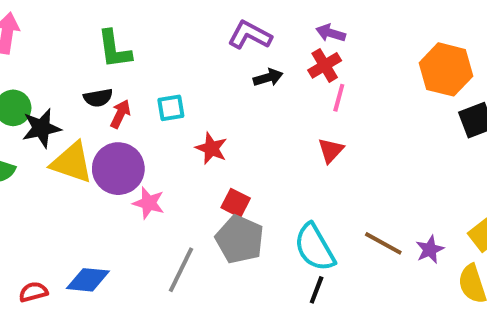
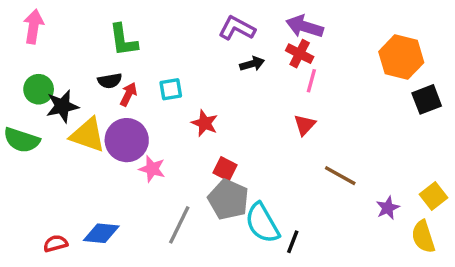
purple arrow: (331, 33) -> (305, 27), size x1.5
red cross: (325, 65) -> (300, 54), turned -32
brown line: (383, 243) -> (340, 176), moved
cyan semicircle: (315, 247) -> (262, 223), moved

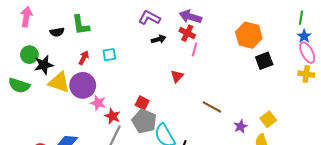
black semicircle: (110, 81) -> (57, 32), moved
red star: (205, 123) -> (112, 116), moved
red triangle: (305, 125) -> (177, 76), moved

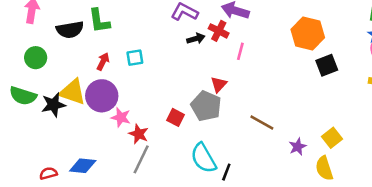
black semicircle: (57, 32) -> (70, 30), size x1.5
red cross: (187, 33) -> (219, 31), moved
black star: (44, 65) -> (53, 105), moved
gray pentagon: (144, 121) -> (206, 106), moved

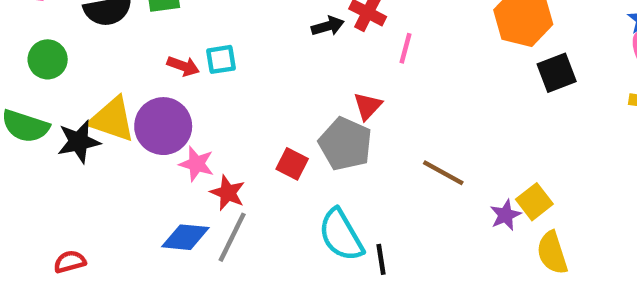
red arrow: (103, 61) -> (183, 66), moved, turned 84
yellow square: (332, 138) -> (534, 202), moved
blue diamond: (83, 166) -> (185, 237), moved
black line: (226, 172) -> (381, 259), turned -30

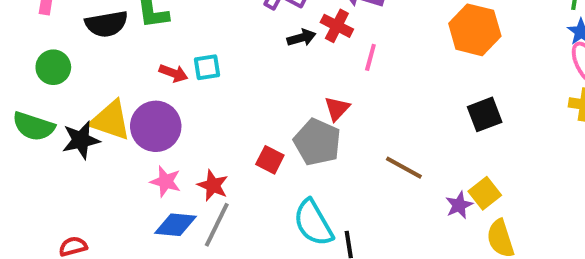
black square: (557, 73) -> (485, 114), moved
pink star: (197, 164) -> (166, 181), moved

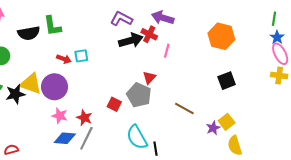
black arrow: (301, 38) -> (131, 40), size x1.6

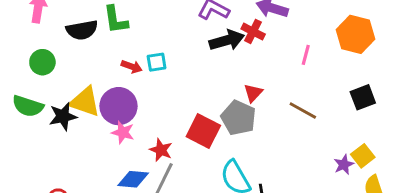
pink line: (167, 51) -> (306, 55), moved
red square: (114, 104) -> (203, 131), size x1.6
brown line: (184, 108) -> (303, 110), moved
pink star: (60, 116) -> (123, 132), moved

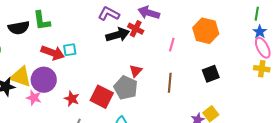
red arrow: (132, 67) -> (53, 53), size x1.6
brown line: (303, 110) -> (170, 83), turned 66
pink star: (123, 132) -> (34, 98), moved
red star: (161, 150) -> (72, 99), moved

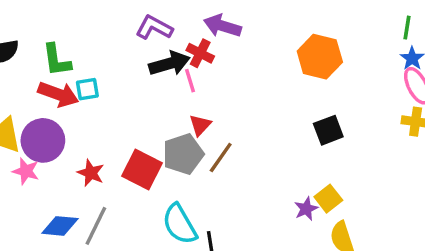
green L-shape: (42, 21) -> (57, 60), moved
pink line: (172, 45) -> (190, 81), moved, turned -32
brown line: (170, 83) -> (221, 157), moved, turned 30
gray pentagon: (126, 88) -> (183, 154), turned 30

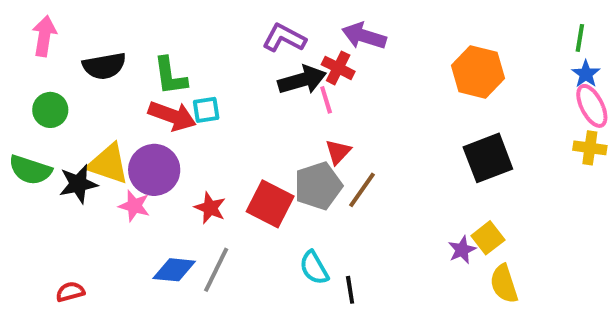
black square: (328, 130) -> (488, 158), size x1.4
cyan semicircle: (180, 224) -> (314, 268), size x0.7

